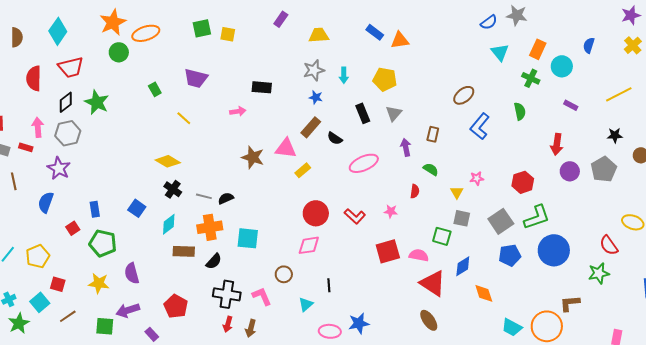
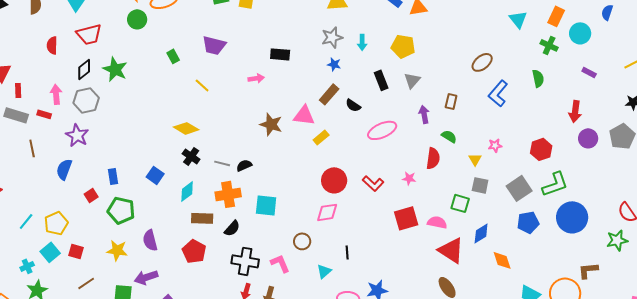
red semicircle: (34, 78) -> (52, 45), size x0.7
red semicircle: (415, 191) -> (433, 158), size x1.5
cyan square: (40, 302) -> (50, 252), moved
red pentagon: (176, 306) -> (194, 251), moved

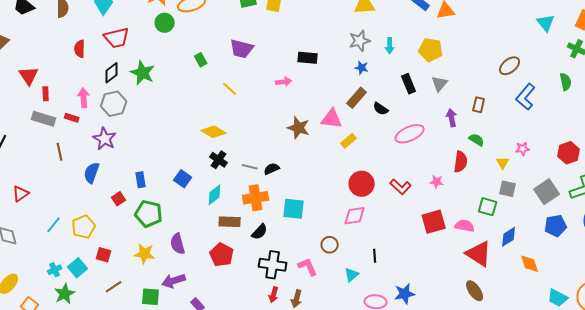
cyan square: (50, 252) -> (78, 268), moved

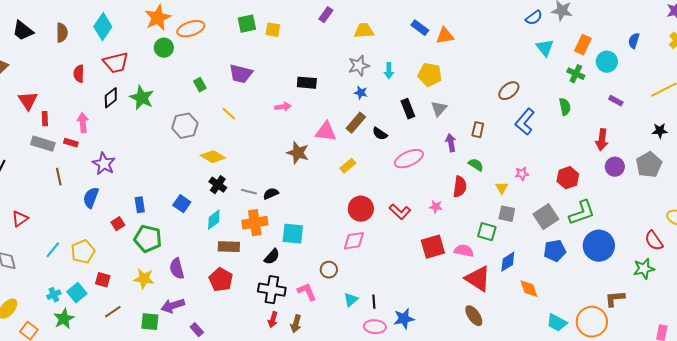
gray hexagon: (114, 104) -> (185, 126), moved
pink triangle: (332, 119) -> (326, 132), moved
black semicircle: (260, 232) -> (272, 257), moved
black line: (375, 256) -> (374, 302), moved

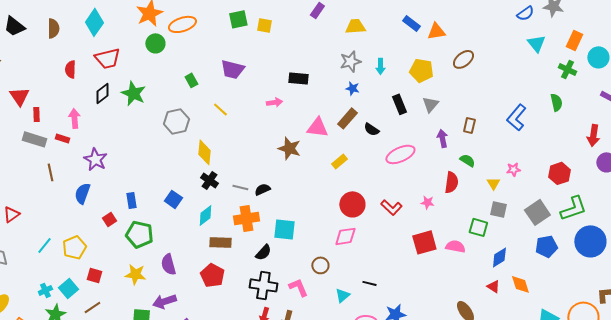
brown ellipse: (509, 91) -> (463, 59), moved
yellow diamond: (213, 157) -> (204, 152), turned 65
red triangle: (478, 279) -> (493, 286), moved, size x0.5
black line: (374, 302) -> (369, 283), moved, turned -72
brown line: (113, 312) -> (92, 307), moved

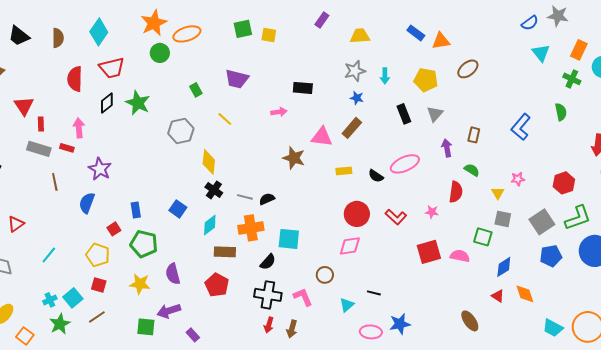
red semicircle: (70, 69) -> (75, 79), size x1.4
black semicircle: (371, 129) -> (376, 176), moved
yellow rectangle: (339, 161) -> (344, 171), turned 35
yellow pentagon: (74, 247) -> (98, 255), moved, turned -30

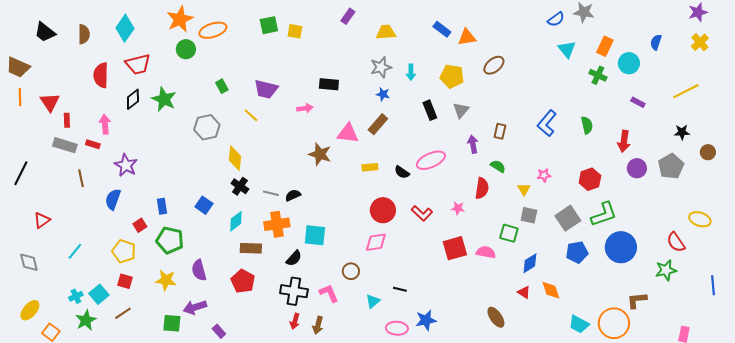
purple trapezoid: (237, 79) -> (266, 89), moved
green semicircle: (561, 112) -> (587, 125), moved

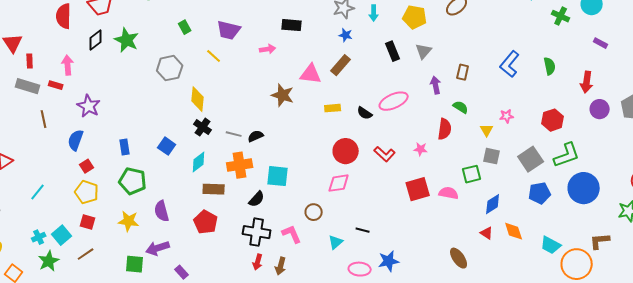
red square: (140, 225) -> (87, 166), moved
green square: (509, 233) -> (472, 174), turned -30
cyan trapezoid: (579, 324) -> (551, 245), moved

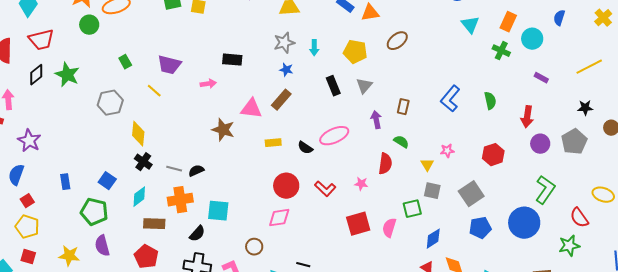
green L-shape: (567, 155) -> (545, 190), moved, turned -36
green pentagon: (133, 181) -> (94, 212), moved
pink semicircle: (449, 193) -> (389, 228), turned -84

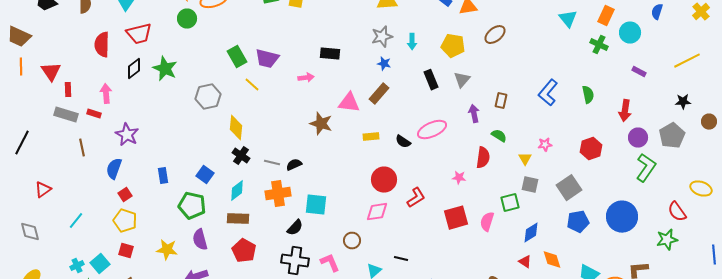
green rectangle: (125, 62) -> (237, 57), moved, size x1.5
red L-shape: (325, 189) -> (416, 198), moved, turned -75
green L-shape: (545, 190) -> (646, 168), moved
brown rectangle: (154, 224) -> (238, 219), moved

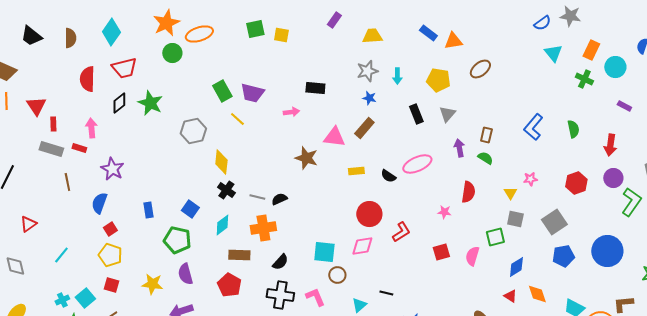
green semicircle: (499, 136) -> (485, 158), moved
purple circle: (638, 138) -> (613, 178), moved
cyan square: (316, 205) -> (324, 252), moved
red square: (456, 218) -> (441, 252), size x0.7
brown rectangle: (238, 219) -> (239, 255), moved

